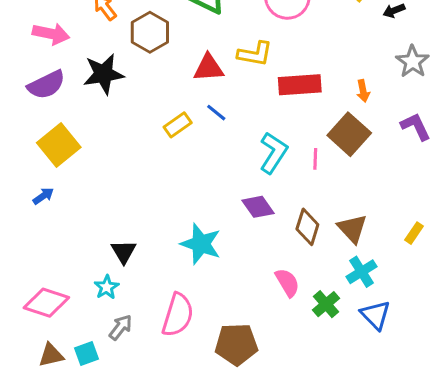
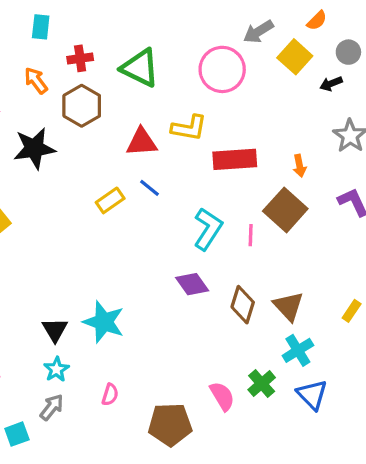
cyan star: (201, 244) -> (104, 322), moved
pink semicircle: (287, 283) -> (222, 396), moved
cyan star: (107, 287) -> (56, 369), moved
pink semicircle: (178, 315) -> (110, 395), size x0.5

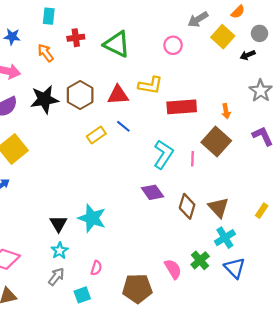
pink circle: (222, 69) -> (173, 45), size x0.6
brown hexagon: (82, 106) -> (80, 95), moved
cyan square: (17, 434) -> (82, 295), moved

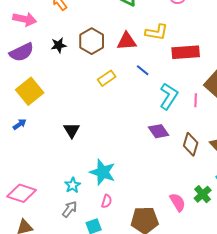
black star: (44, 99) -> (59, 45), size x0.6
blue line: (123, 126) -> (143, 70), moved
cyan star: (92, 218) -> (103, 172), moved
black triangle: (58, 224) -> (72, 130), moved

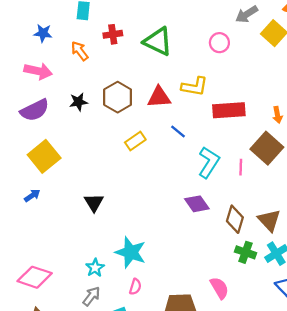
green cross: (203, 194) -> (245, 252), moved, turned -30

